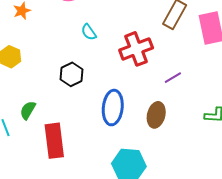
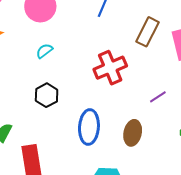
cyan semicircle: (89, 32) -> (44, 51), moved, turned 90
purple line: (173, 78) -> (158, 97), moved

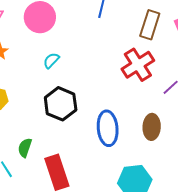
red cross: (110, 68) -> (138, 65), moved
black hexagon: (47, 95) -> (61, 104), size x1.4

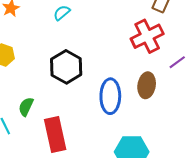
cyan semicircle: (51, 60) -> (62, 13), moved
brown ellipse: (152, 127) -> (147, 85), moved

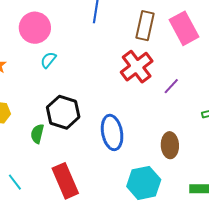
brown ellipse: (147, 85) -> (170, 145), moved
green semicircle: (26, 107) -> (37, 134), moved

